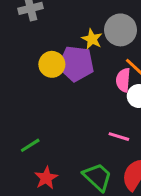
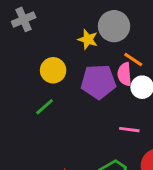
purple pentagon: (76, 64) -> (98, 82), moved
green line: (30, 145) -> (45, 107), moved

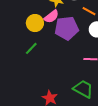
pink semicircle: (125, 74) -> (51, 16), moved, turned -119

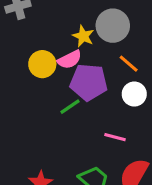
green line: (31, 48) -> (70, 107), moved

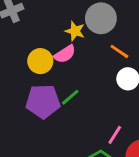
purple pentagon: (89, 82) -> (43, 101), moved
pink line: (115, 137) -> (115, 135), moved, turned -66

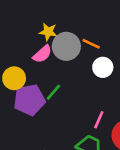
gray circle: (101, 18) -> (66, 46), moved
yellow circle: (40, 61) -> (14, 78), moved

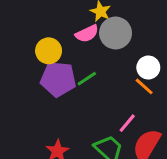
orange line: (91, 44) -> (144, 86), moved

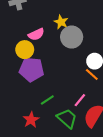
pink semicircle: (87, 34) -> (36, 34), moved
green line: (87, 79) -> (47, 100), moved

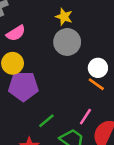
yellow star: (61, 22) -> (64, 17), moved
pink semicircle: (36, 34) -> (16, 33), moved

